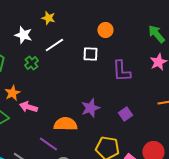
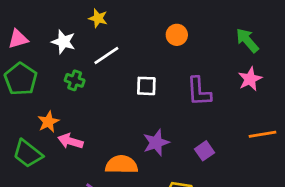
white square: (90, 54) -> (146, 86), moved
green cross: (31, 63) -> (75, 80), turned -32

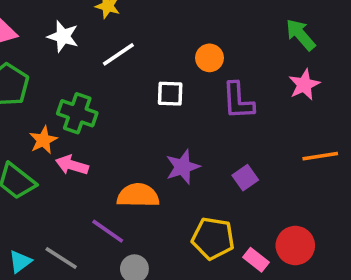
orange circle: (177, 35) -> (210, 58), moved
green cross: (75, 80) -> (77, 113), moved, size x1.5

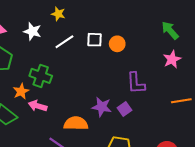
white square: (170, 94) -> (94, 40), moved
purple L-shape: (238, 101) -> (136, 83), moved
purple star: (183, 167) -> (102, 107), turned 30
purple square: (245, 178) -> (124, 109), moved

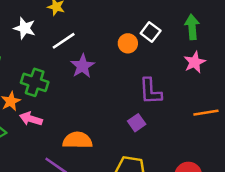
green arrow: (170, 30) -> (192, 27), turned 36
white square: (94, 40) -> (151, 32), moved, turned 35
purple star: (102, 107) -> (83, 66), moved, turned 30

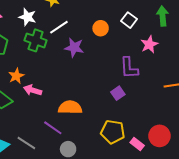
orange circle: (128, 43) -> (101, 28), moved
pink star: (195, 62) -> (149, 44), moved
purple star: (83, 66) -> (74, 48), turned -30
green cross: (35, 82) -> (36, 40), moved

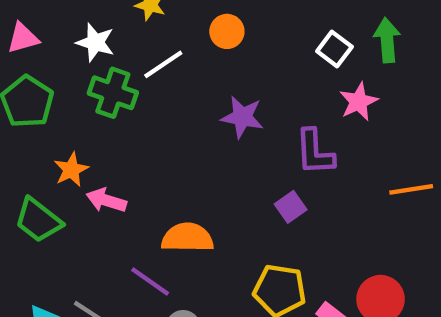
white square: (129, 20) -> (334, 49), moved
orange circle: (101, 28) -> (227, 31), moved
purple star: (74, 48) -> (242, 117), moved

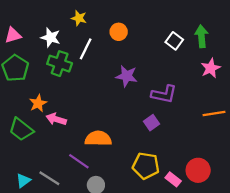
white line: (163, 64) -> (86, 49), turned -30
pink star: (359, 102) -> (211, 68), moved
purple L-shape: (315, 152) -> (164, 94), turned -75

